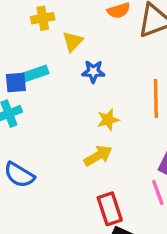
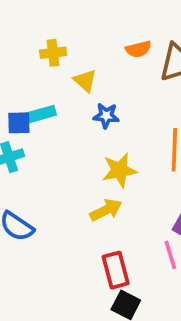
yellow triangle: (73, 41) -> (85, 81), turned -35
yellow star: (108, 120) -> (120, 170), size x1.4

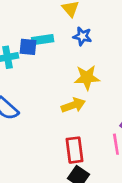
cyan rectangle: (41, 114) -> (43, 40), moved
blue square: (19, 123) -> (28, 47), moved

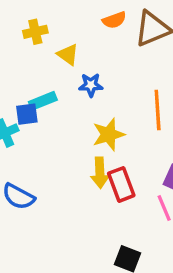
yellow arrow: (73, 105) -> (100, 173), turned 120
red rectangle: (74, 150) -> (121, 184), moved

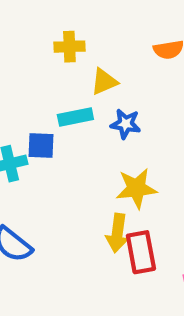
yellow triangle: (68, 55) -> (104, 82), turned 50
cyan rectangle: (43, 101) -> (75, 117), moved

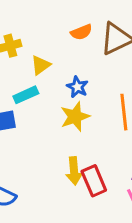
blue star: (126, 124) -> (77, 87), moved, turned 30
yellow star: (136, 188) -> (75, 117), moved

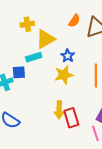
orange semicircle: (81, 32) -> (74, 21), turned -40
yellow triangle: (41, 65) -> (45, 39), size x1.5

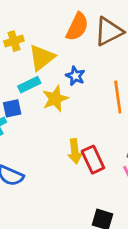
orange semicircle: (74, 21) -> (77, 27), size x1.5
yellow star: (64, 75) -> (55, 99), moved

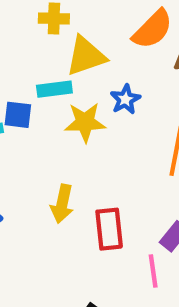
yellow arrow: (75, 151) -> (62, 204), moved

